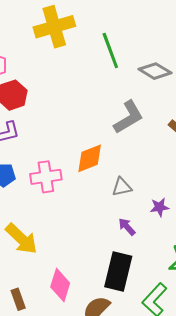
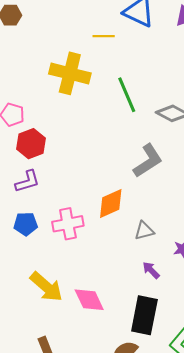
yellow cross: (54, 27) -> (70, 73), turned 33
pink diamond: (60, 285) -> (89, 300), moved, turned -40

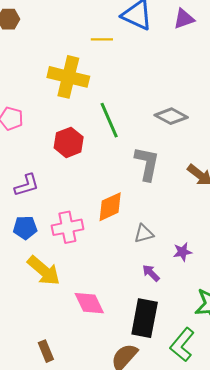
green line: (127, 95) -> (109, 120), moved
red hexagon: (31, 144) -> (69, 142), moved
gray L-shape: (148, 161) -> (147, 164), turned -45
yellow arrow: (46, 287) -> (44, 271), moved

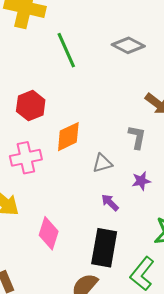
red hexagon: (69, 142) -> (31, 106), moved
gray L-shape: (147, 164) -> (137, 137), moved, size x0.7
pink diamond: (89, 303) -> (49, 233), turned 44

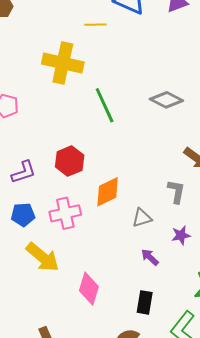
black rectangle: (104, 248) -> (145, 302), size x0.6

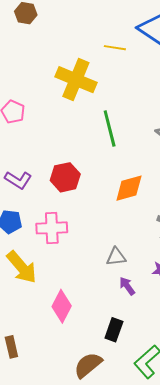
purple L-shape: (24, 172) -> (18, 180), turned 40
orange diamond: (108, 192) -> (129, 188), moved
gray triangle: (142, 218) -> (116, 257), moved

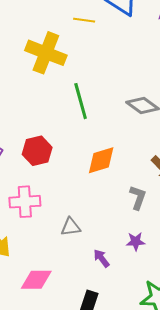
gray triangle: (116, 257) -> (71, 227), moved
pink diamond: (62, 306) -> (36, 280), turned 64

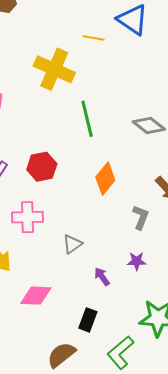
orange diamond: (101, 160) -> (105, 179), turned -36
gray triangle: (71, 227) -> (72, 244), turned -30

